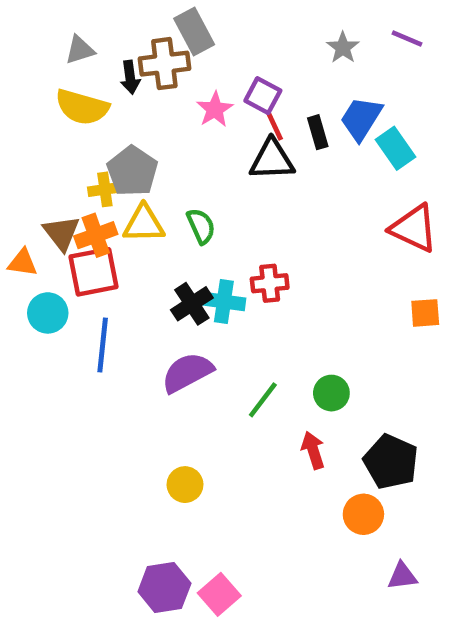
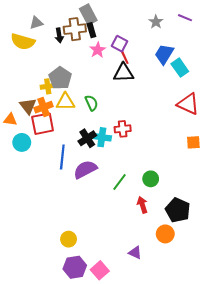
yellow semicircle: (82, 107) -> (23, 42), moved
black rectangle: (318, 132) -> (91, 30), moved
blue line: (103, 345) -> (62, 157), moved
yellow circle: (185, 485) -> (69, 239), moved
purple triangle: (402, 576) -> (135, 253), moved, turned 32

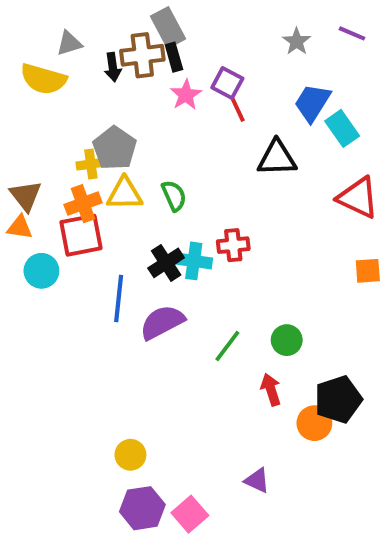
black triangle: (124, 73) -> (277, 158), moved
brown triangle: (28, 106) -> (26, 196), moved
black pentagon: (178, 210) -> (338, 399), turned 30
orange circle: (165, 234) -> (314, 423), moved

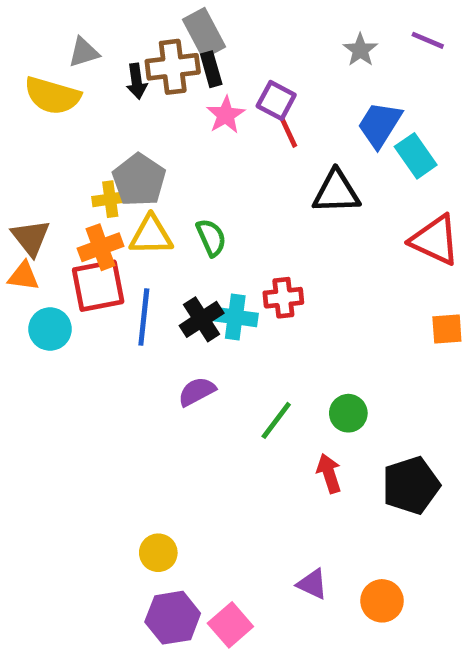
blue line: (119, 299) -> (144, 317), moved
purple semicircle: (162, 322) -> (197, 392), size x0.7
orange circle: (314, 423) -> (382, 601), moved

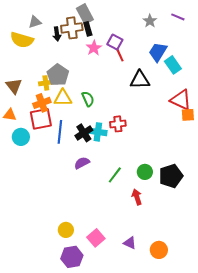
brown triangle: (31, 238) -> (14, 86), moved
orange square: (447, 329) -> (188, 115), moved
black pentagon: (411, 485) -> (171, 176), moved
pink square: (230, 625) -> (96, 238), moved

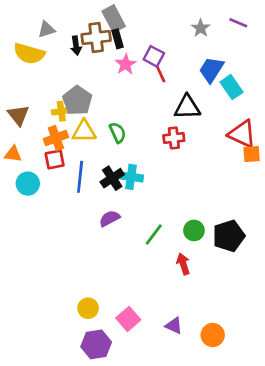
red square: (41, 119) -> (55, 159), size x0.7
red cross: (118, 124) -> (174, 138), moved

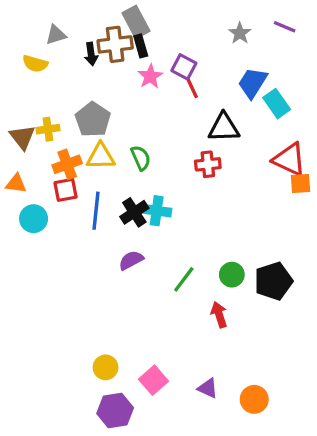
yellow semicircle: (29, 54) -> (35, 64), size x0.7
yellow cross: (61, 111) -> (48, 129), moved

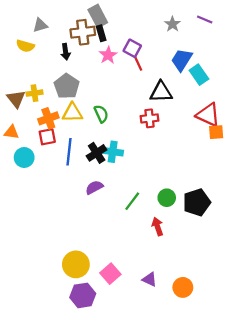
black arrow: (91, 54) -> (66, 52), moved
yellow circle: (106, 367) -> (76, 264), size x1.5

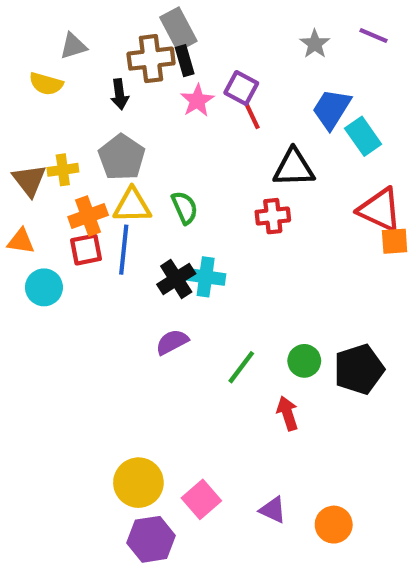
blue line: (69, 152) -> (124, 250), moved

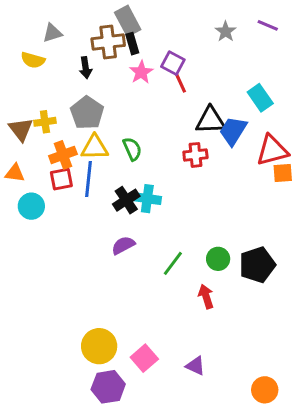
blue trapezoid: (332, 109) -> (233, 131), moved
red triangle: (380, 210) -> (272, 150), turned -40
orange circle: (334, 525) -> (265, 390), moved

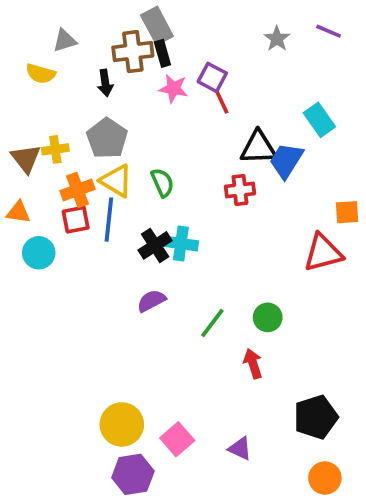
pink star: (141, 72) -> (174, 88), turned -30
yellow triangle: (95, 147) -> (116, 181), turned 32
red triangle: (272, 150) -> (323, 253), moved
black pentagon: (257, 265) -> (316, 417), moved

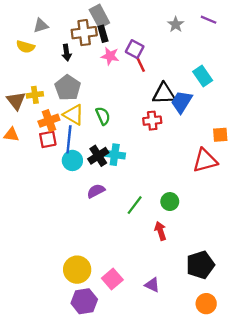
cyan circle: (39, 253) -> (72, 160), moved

